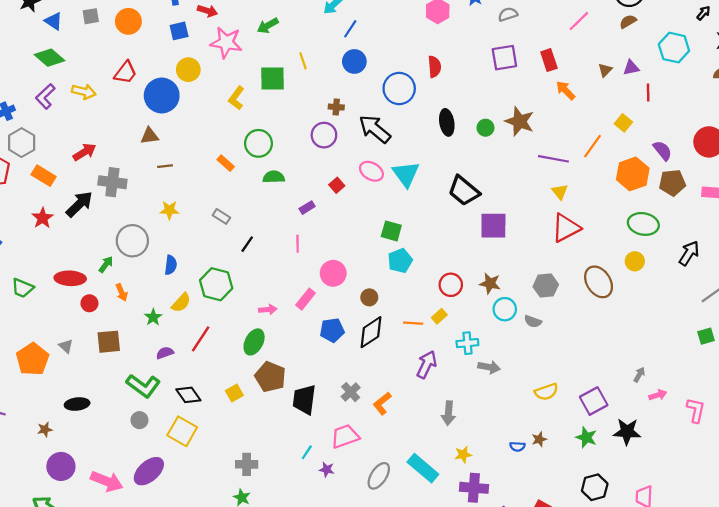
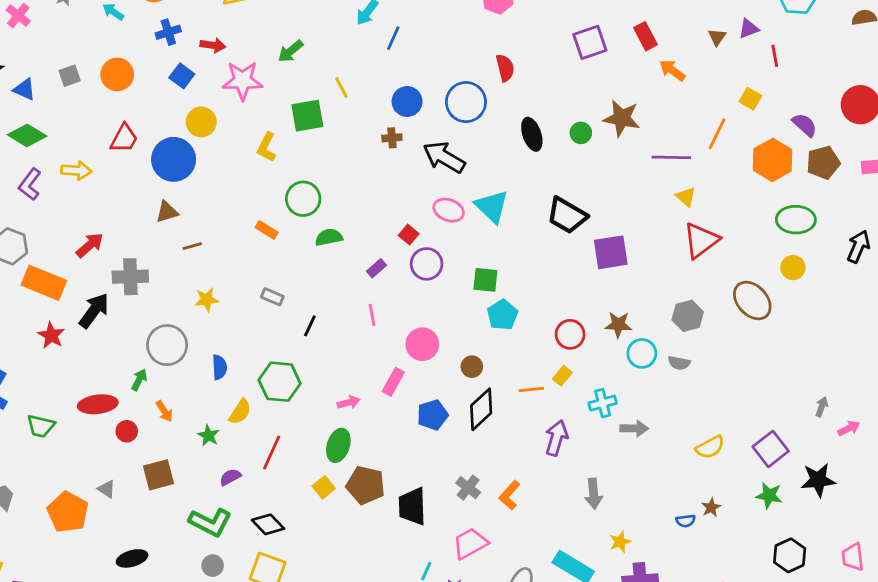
blue square: (179, 31) -> (182, 76), turned -30
blue circle: (354, 61) -> (407, 101), moved
purple circle: (324, 135) -> (427, 264), moved
orange rectangle: (44, 176) -> (44, 283), size x1.4
yellow square: (234, 393) -> (324, 487), moved

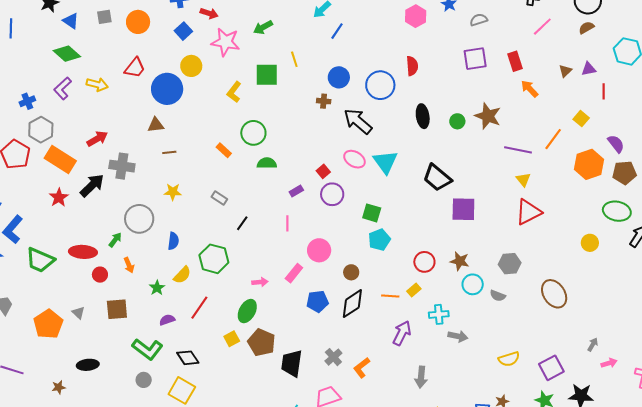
green ellipse: (796, 220) -> (617, 211), moved
brown ellipse: (752, 300) -> (554, 294), moved
green trapezoid: (41, 426) -> (40, 260), size x1.4

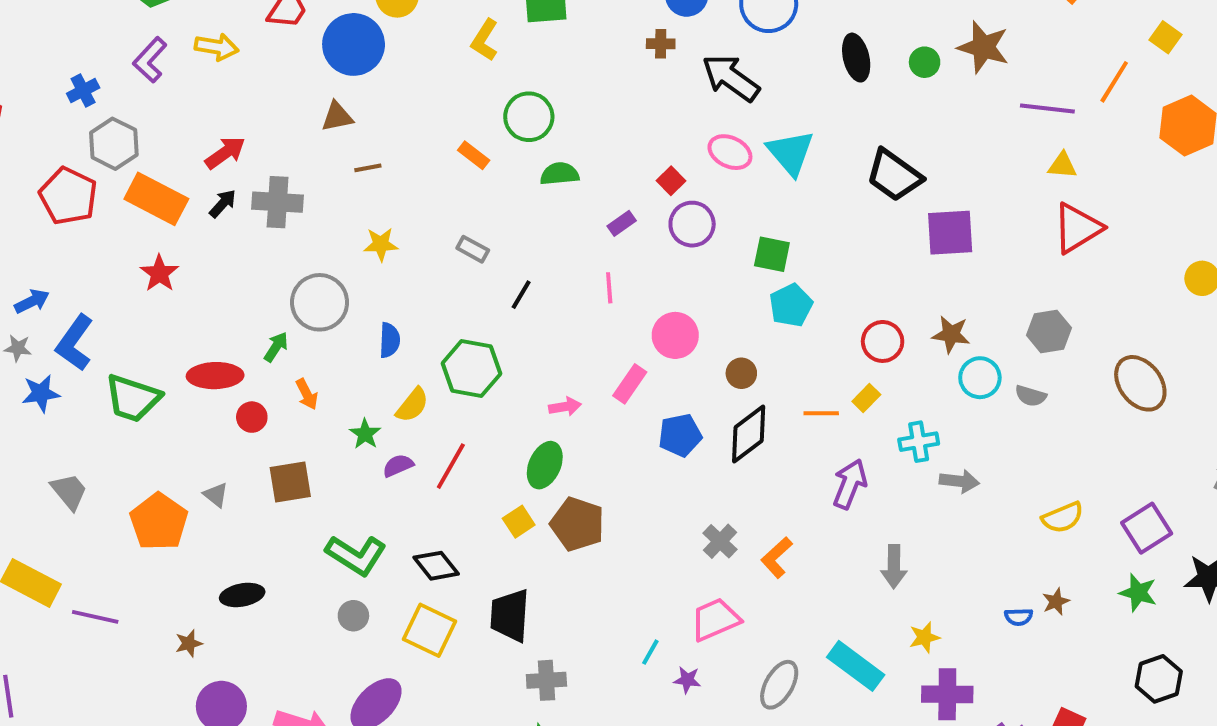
yellow triangle: (523, 180) -> (1062, 165), turned -42
black arrow: (92, 185) -> (223, 204), moved, size x0.6
purple semicircle: (167, 320) -> (398, 466), moved
black trapezoid: (292, 363) -> (510, 615), moved

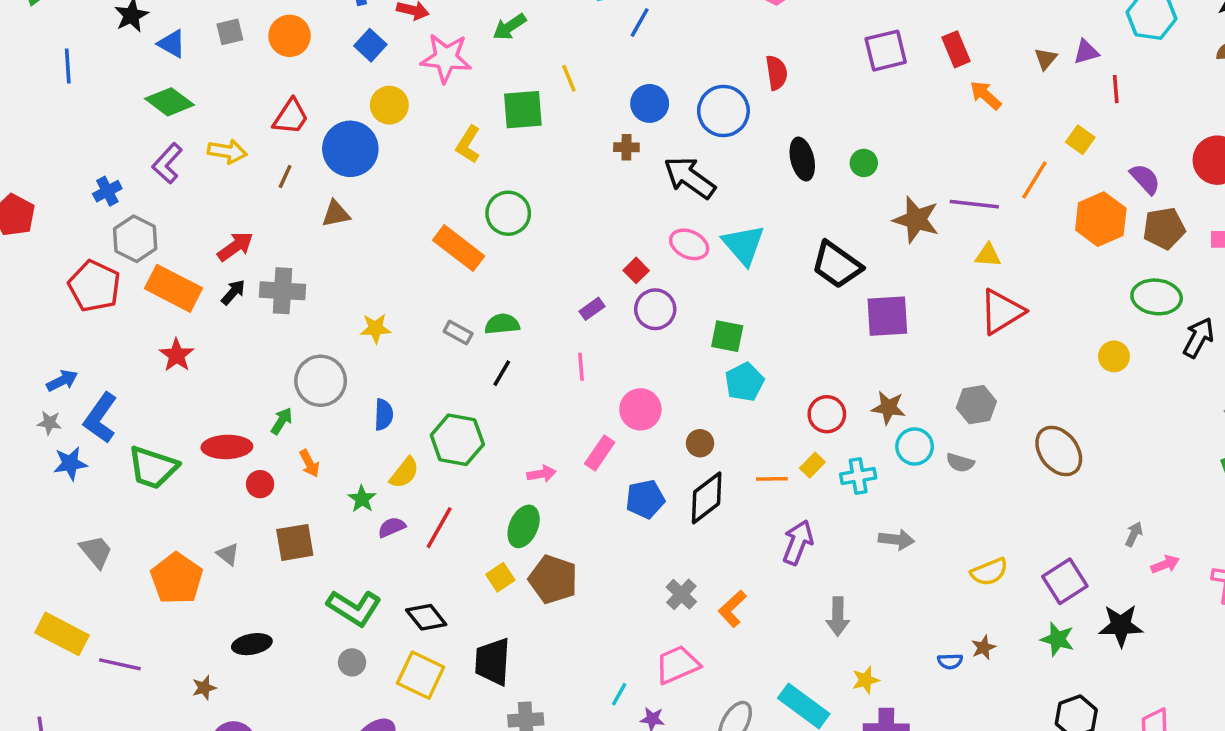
brown star: (983, 47) -> (916, 220), moved
orange rectangle: (474, 155) -> (459, 248), size x1.8
brown line: (368, 168) -> (285, 177), moved, turned -55
green semicircle: (560, 174) -> (502, 324), moved
cyan cross: (919, 442) -> (858, 476), moved

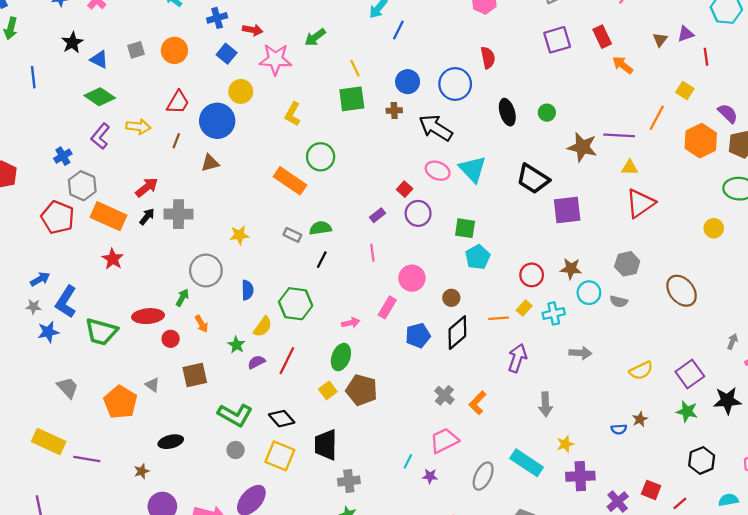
green square: (523, 110) -> (352, 99), moved

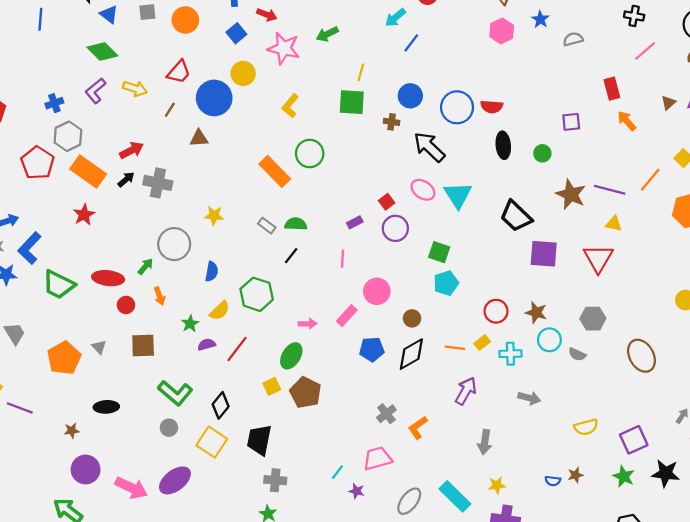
purple square: (557, 40) -> (571, 122), moved, size x0.7
red semicircle: (488, 58) -> (492, 107), moved, turned 95
yellow line: (355, 68) -> (361, 72), turned 30
red triangle: (640, 203) -> (598, 258), moved, turned -36
black diamond: (282, 419) -> (221, 405), turned 70

